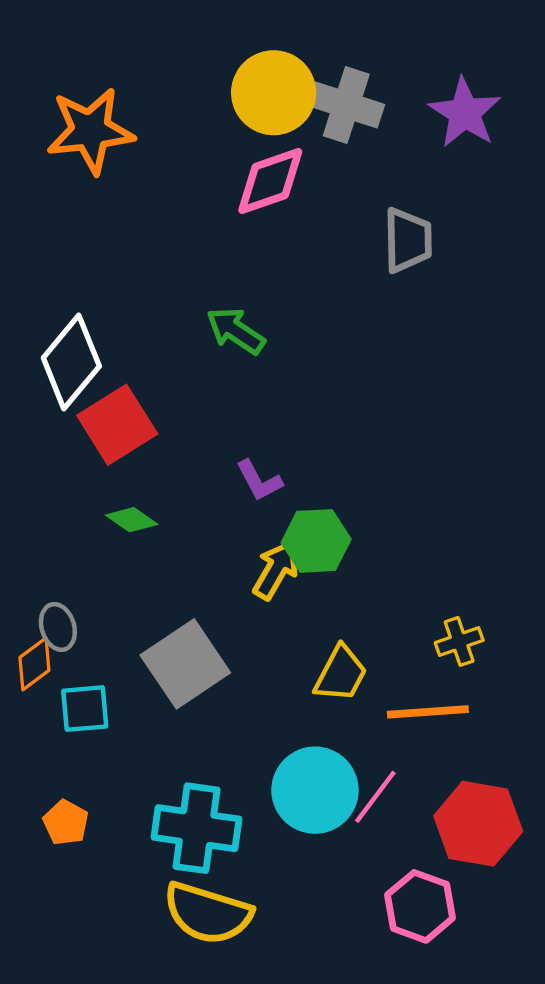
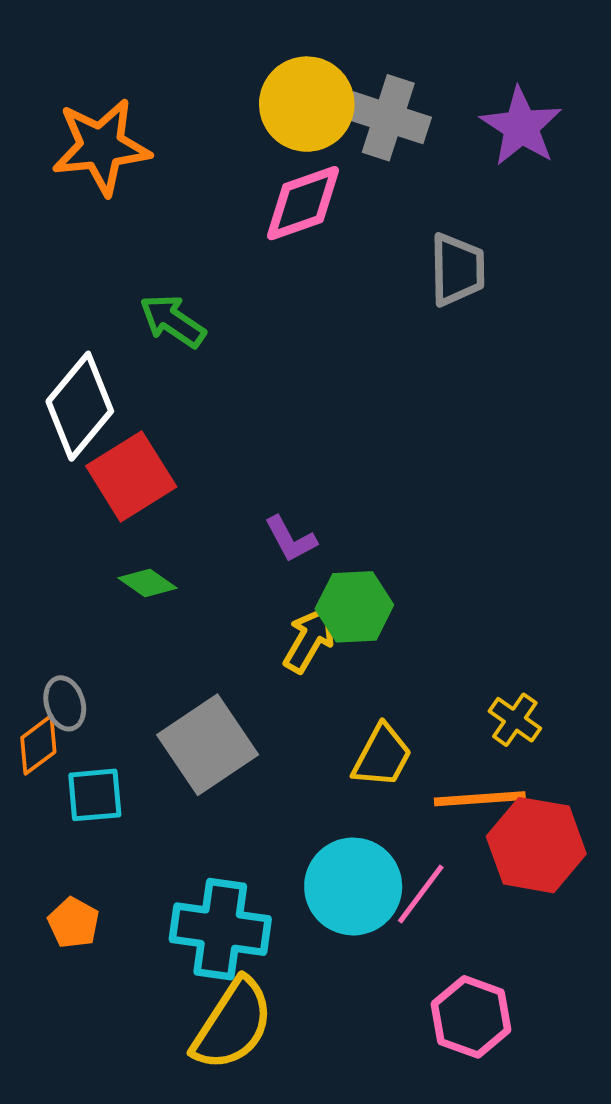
green arrow: (236, 331) -> (173, 321), moved
yellow cross: (459, 641) -> (515, 720), turned -36
red hexagon: (478, 824) -> (536, 845), moved
yellow semicircle: (208, 913) -> (233, 1024), turned -74

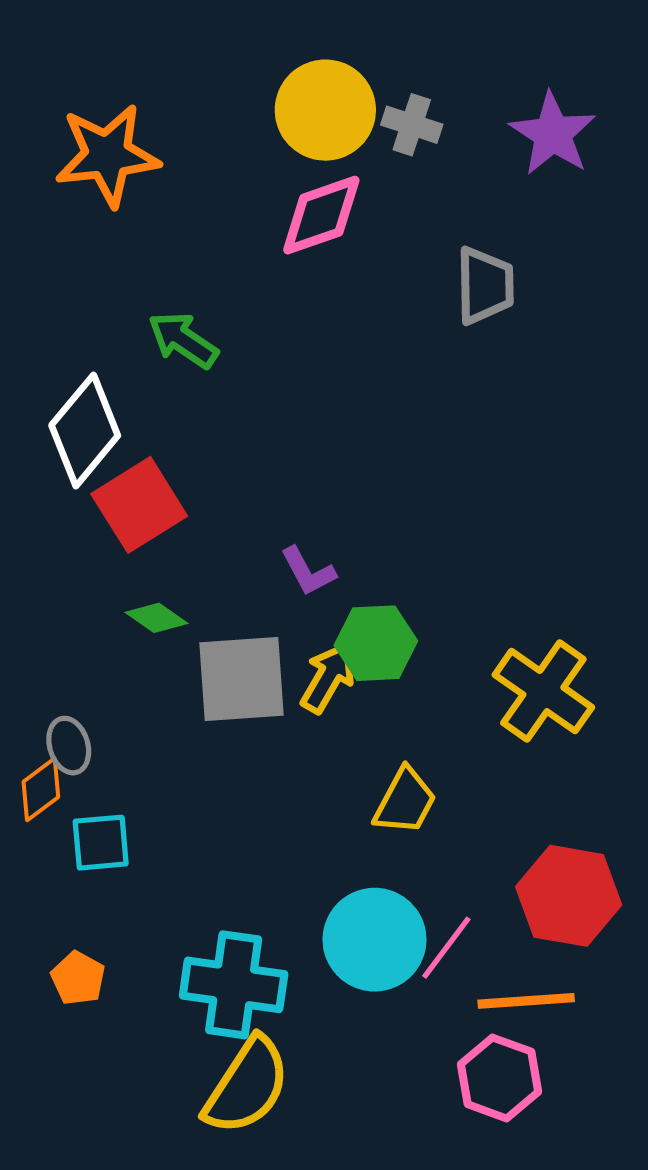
gray cross: (388, 118) -> (412, 125), size x0.7
yellow cross: (515, 720) -> (543, 691), moved, size x1.8
gray square: (208, 745) -> (242, 679), moved, turned 30
orange line: (480, 799) -> (526, 1001), moved

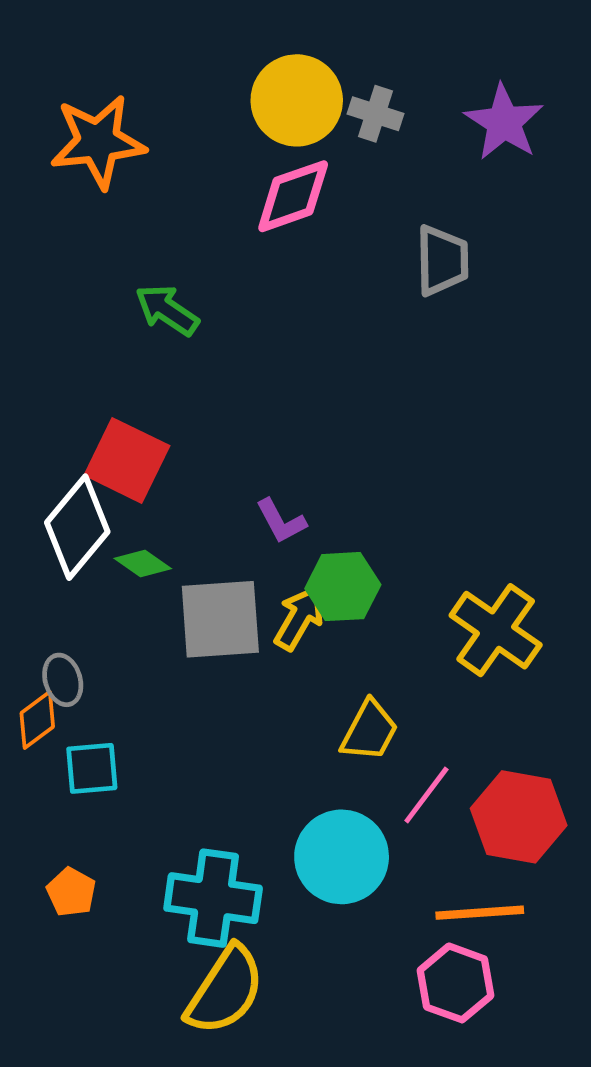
white diamond: (85, 430) -> (77, 527), moved
red square: (139, 505) -> (127, 460), turned -32
pink line: (446, 948) -> (426, 795), moved

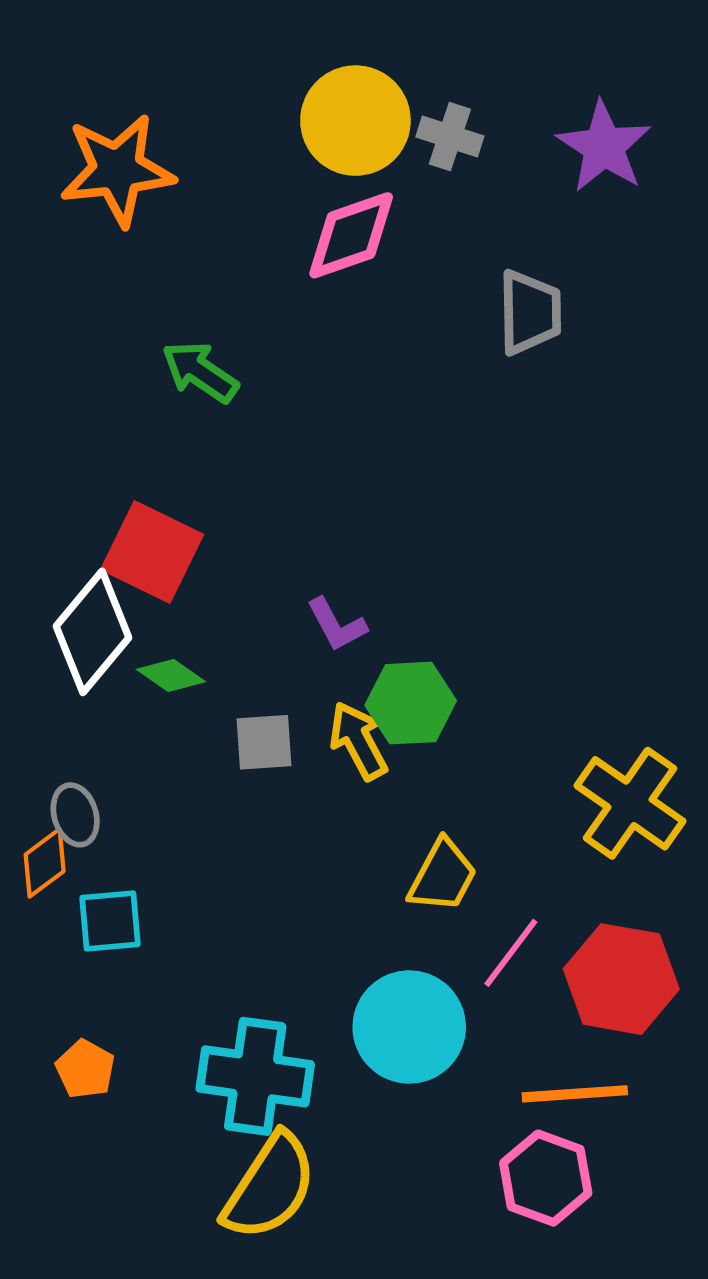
yellow arrow: (299, 618) -> (358, 741), turned -58
gray square: (220, 619) -> (264, 742), size x0.6
yellow cross: (496, 630) -> (630, 803), moved

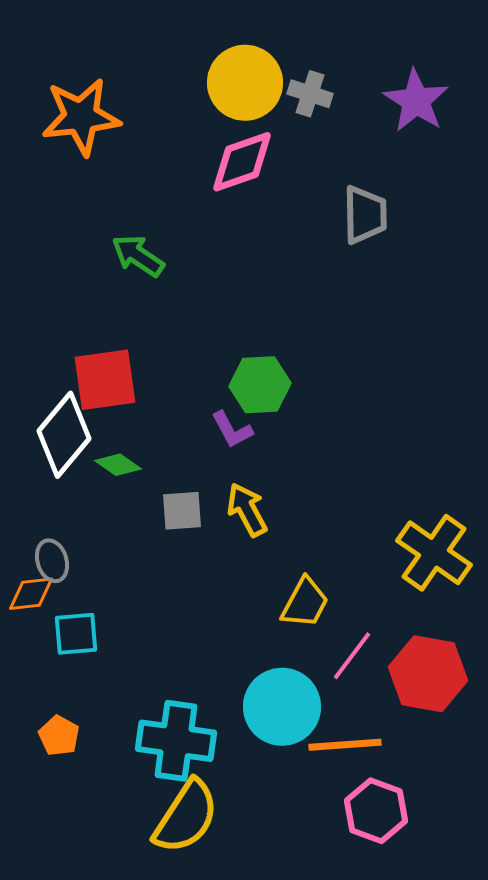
red square: (152, 552) -> (105, 380), turned -34
green hexagon: (411, 703) -> (260, 385), moved
orange diamond: (45, 863) -> (31, 594), turned 30
orange line: (575, 1094) -> (345, 745), moved

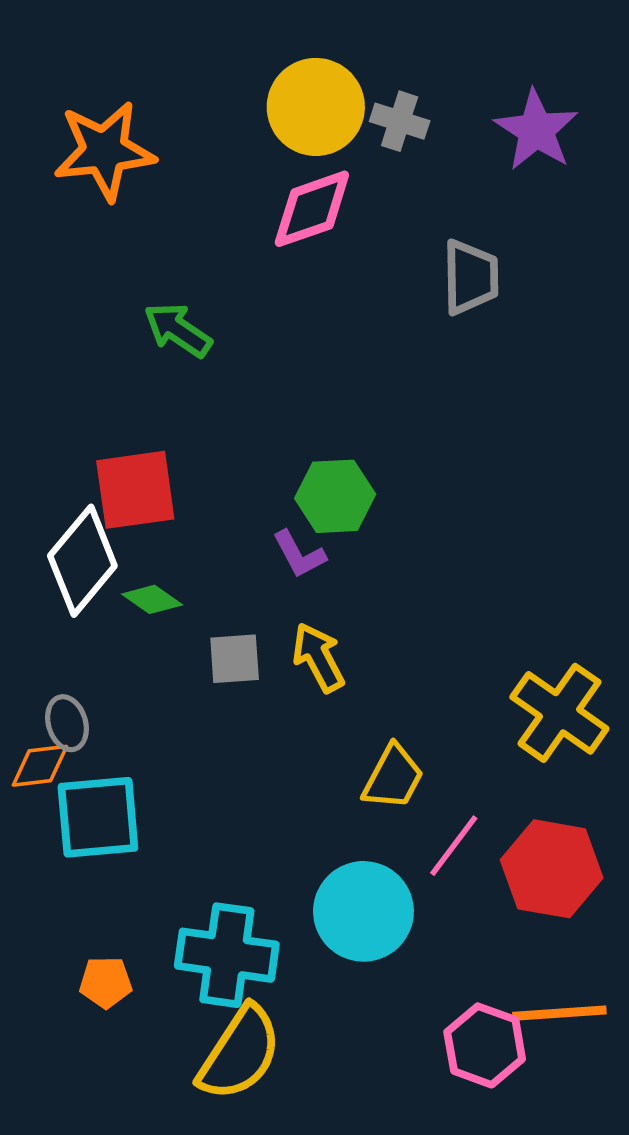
cyan square: (76, 634) -> (98, 817), size x1.5
orange pentagon: (59, 736) -> (106, 982), moved, turned -30
orange line: (345, 745) -> (559, 1013), moved

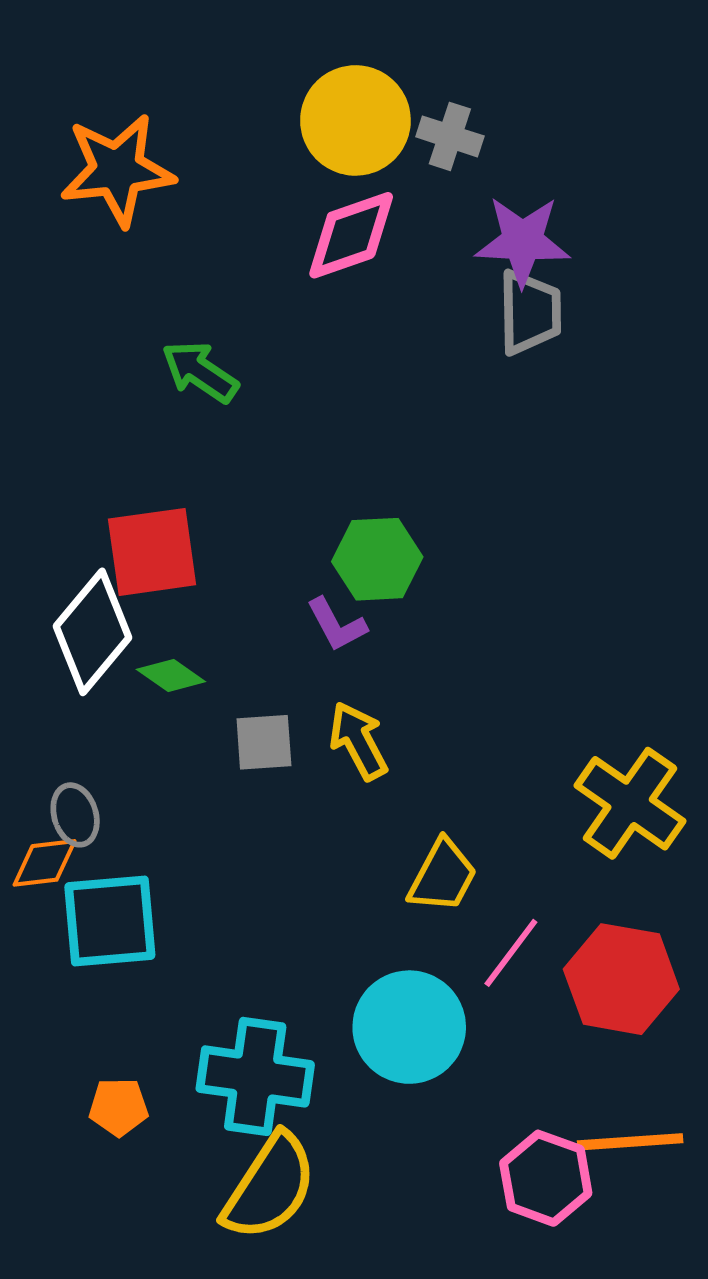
purple star: (536, 130) -> (523, 241), moved, turned -30

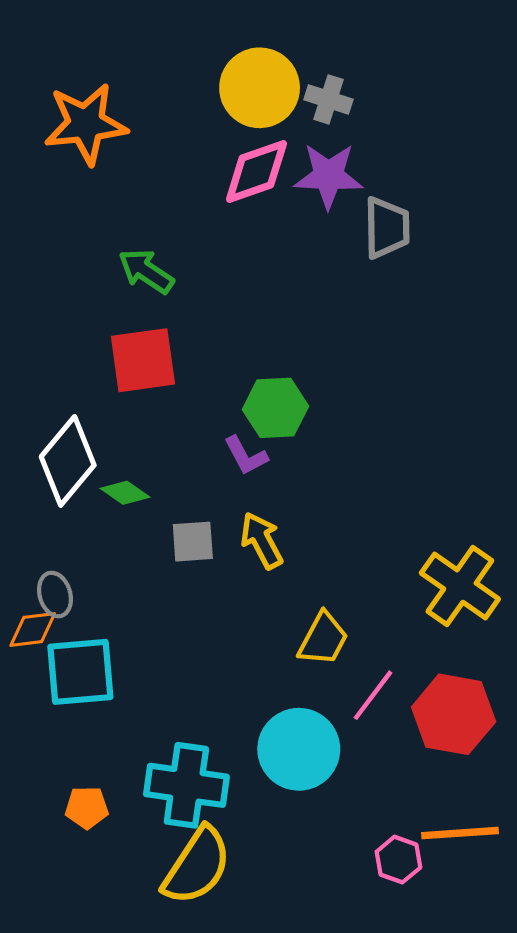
purple star: (523, 241) -> (328, 176), moved
red square: (152, 552) -> (143, 360), moved
pink hexagon: (546, 1178) -> (398, 860), size x0.7

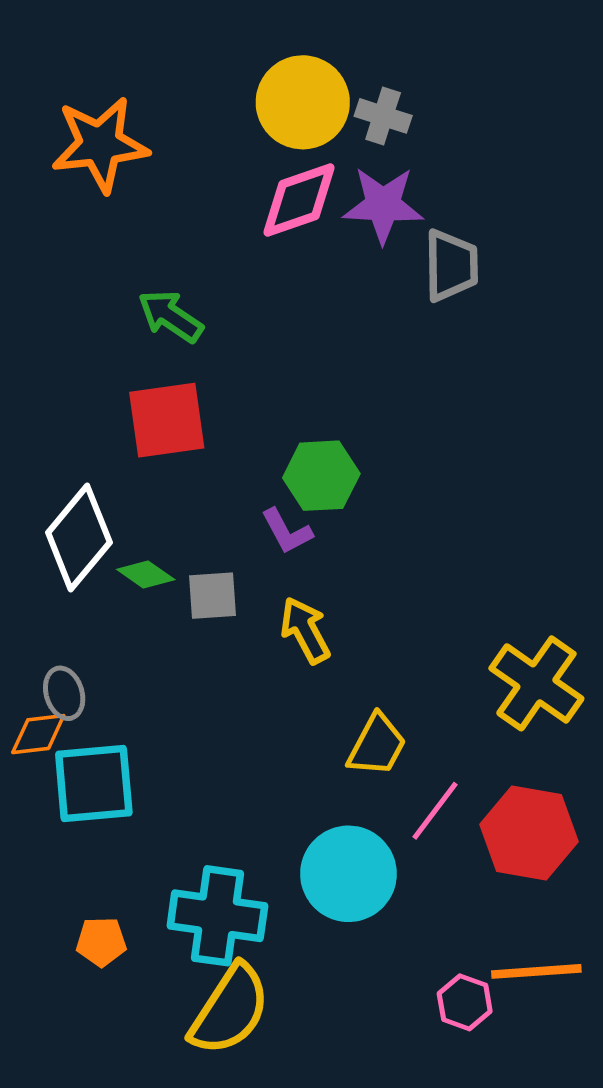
gray square: (193, 542) -> (212, 596), moved

